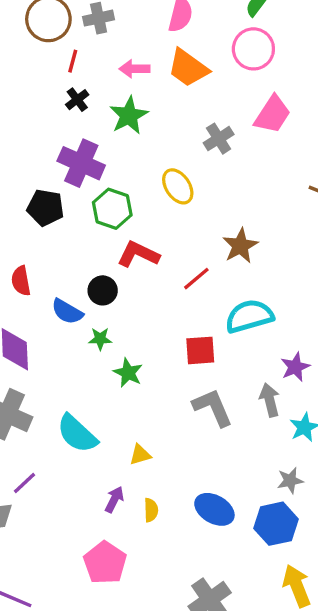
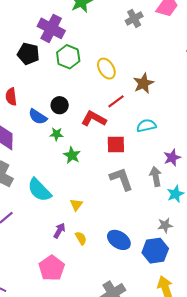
yellow ellipse: (178, 186) -> (106, 69), moved
red L-shape: (138, 254) -> (94, 119), moved
cyan semicircle: (249, 316) -> (146, 126), size x0.7
yellow triangle: (140, 455) -> (76, 205), turned -40
yellow semicircle: (151, 510) -> (81, 238), turned -32

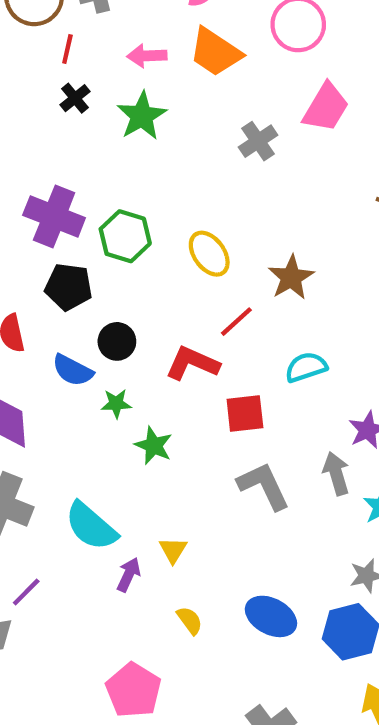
purple cross: (51, 28) -> (54, 216), moved
black pentagon: (28, 54) -> (69, 287), moved
purple arrow: (59, 231) -> (129, 575), moved

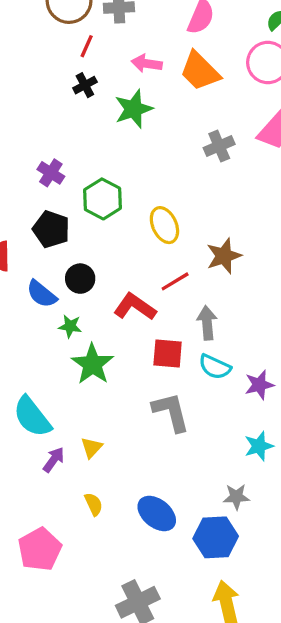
purple cross: (54, 216) -> (51, 173), size x0.6
cyan semicircle: (306, 367) -> (215, 367), moved, turned -148
green star: (154, 446) -> (92, 364), size x1.4
gray arrow: (336, 474) -> (207, 323), moved

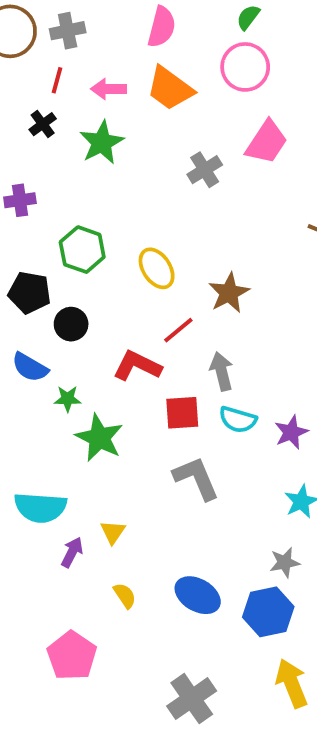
red line: (87, 46) -> (57, 80), moved
purple cross: (51, 173) -> (20, 200), moved, turned -32
black circle: (80, 279) -> (71, 324), moved
cyan semicircle: (32, 417) -> (40, 507), turned -39

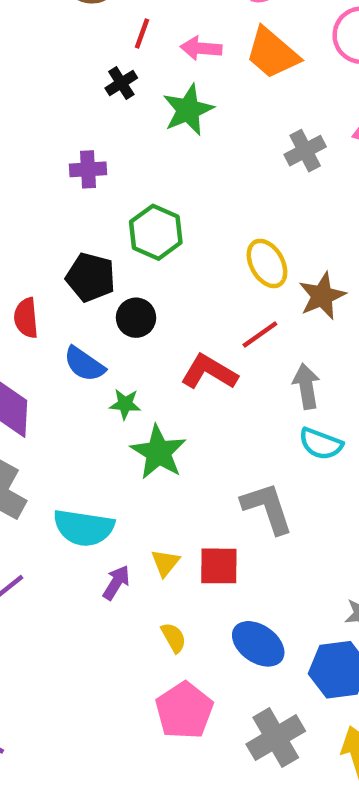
yellow ellipse: (157, 268) -> (267, 263), moved
red square: (182, 413) -> (219, 566), moved
pink pentagon: (72, 656) -> (184, 710), moved
gray cross: (192, 699) -> (276, 738), moved

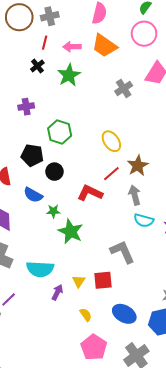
brown star: (322, 296) -> (138, 166), moved

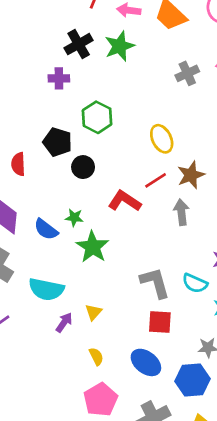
black cross: (37, 66) -> (79, 44), moved, size x1.5
blue semicircle: (33, 195) -> (46, 229), moved
cyan semicircle: (144, 220) -> (195, 283), moved
red square: (103, 280) -> (160, 322), moved

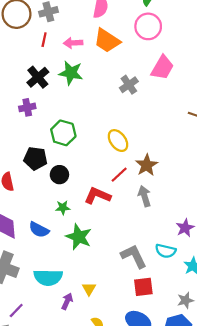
green star: (120, 46) -> (71, 73), turned -30
green star: (74, 218) -> (63, 208), moved

